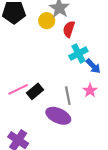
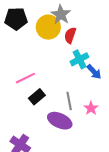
yellow circle: (47, 21) -> (48, 27), size x1.5
pink line: (18, 89) -> (25, 78), moved
pink star: (90, 90) -> (91, 108), moved

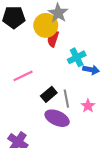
red semicircle: (70, 35) -> (53, 39), moved
blue arrow: (94, 72) -> (91, 70), turned -35
black rectangle: (37, 97) -> (49, 94), moved

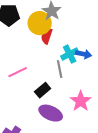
blue arrow: (91, 70) -> (84, 54), moved
gray line: (66, 99) -> (60, 69), moved
pink star: (88, 106) -> (81, 101), size x1.5

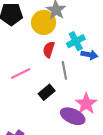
red semicircle: (47, 36) -> (49, 50), moved
cyan cross: (70, 54) -> (76, 41), moved
purple ellipse: (51, 113) -> (73, 116), moved

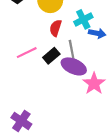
black rectangle: (47, 92) -> (51, 56), moved
purple ellipse: (73, 116) -> (74, 66), moved

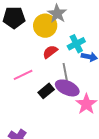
red semicircle: (56, 28) -> (50, 52), turned 35
black rectangle: (51, 56) -> (46, 91), moved

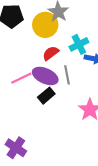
purple ellipse: (67, 88) -> (45, 76), moved

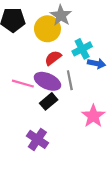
pink line: (21, 78) -> (23, 84), turned 42
purple cross: (16, 148) -> (37, 139), moved

